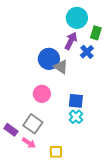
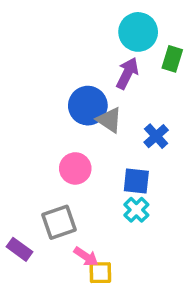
blue cross: (87, 52) -> (156, 136), moved
gray square: (33, 124) -> (59, 222), turned 36
purple rectangle: (11, 130) -> (20, 249), moved
pink arrow: (29, 143) -> (86, 256), moved

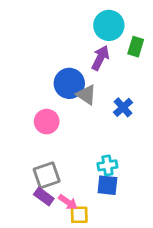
pink circle: (75, 168) -> (47, 122), moved
blue square: (136, 181) -> (107, 185), moved
cyan cross: (136, 210) -> (107, 165), turned 36
purple rectangle: (20, 249) -> (44, 196), moved

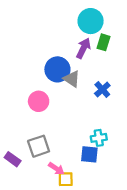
green rectangle: (136, 47) -> (104, 42), moved
cyan cross: (107, 165) -> (99, 138), moved
purple rectangle: (44, 196) -> (13, 159), moved

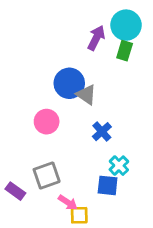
cyan circle: (91, 21) -> (126, 25), moved
purple arrow: (83, 48) -> (96, 38), moved
blue cross: (102, 89) -> (102, 132), moved
cyan cross: (99, 138) -> (119, 166), turned -35

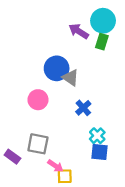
purple arrow: (96, 38) -> (79, 31), turned -84
gray square: (47, 175) -> (38, 144), turned 30
blue square: (108, 185) -> (100, 152), moved

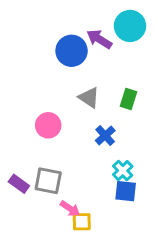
green rectangle: (102, 42) -> (129, 99), moved
blue circle: (57, 68) -> (72, 51), moved
purple rectangle: (12, 157) -> (19, 184), moved

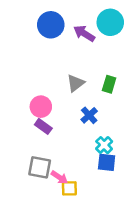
blue circle: (72, 51) -> (51, 25), moved
gray triangle: (89, 98) -> (76, 83), turned 48
gray square: (48, 181) -> (40, 167), moved
purple rectangle: (19, 184) -> (43, 126), moved

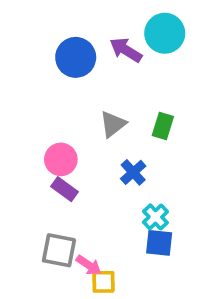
blue circle: (51, 25) -> (76, 57), moved

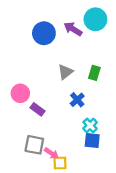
pink circle: (61, 159) -> (20, 93), moved

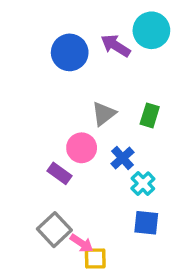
pink circle: (20, 93) -> (82, 148), moved
cyan cross: (90, 125) -> (143, 184), moved
gray square: (34, 145) -> (54, 230), turned 36

